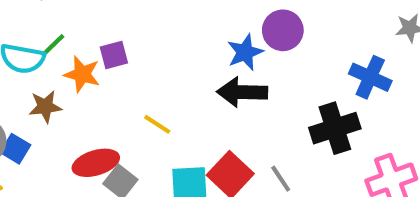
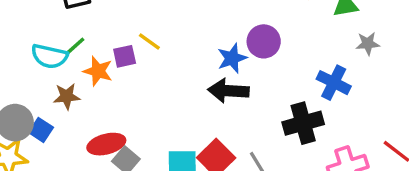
yellow line: (157, 124) -> (149, 41), moved

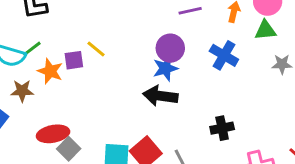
purple circle: (264, 41) -> (170, 48), moved
blue cross: (334, 83) -> (224, 55), moved
black cross: (303, 123) -> (222, 128), size x0.7

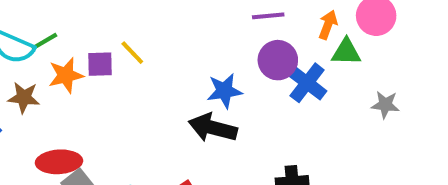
green triangle: (265, 30) -> (346, 52), moved
purple circle: (170, 48) -> (278, 60), moved
orange star: (50, 71) -> (66, 75), turned 30

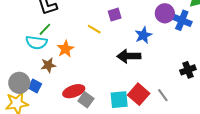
green line: (44, 42) -> (45, 29), moved
purple square: (100, 64) -> (115, 15), moved
black arrow: (213, 128) -> (129, 56), moved

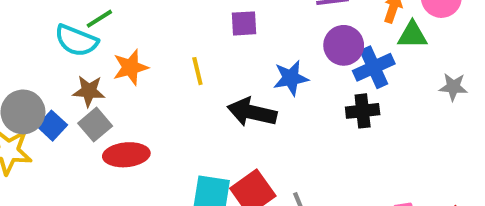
blue cross: (182, 20) -> (374, 67), turned 30
yellow line: (94, 29) -> (197, 71), moved, turned 32
black cross: (188, 70) -> (363, 111), moved
gray square: (86, 100) -> (95, 125), moved

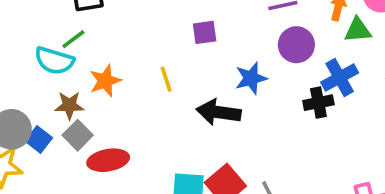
blue cross: (374, 67) -> (340, 77), moved

